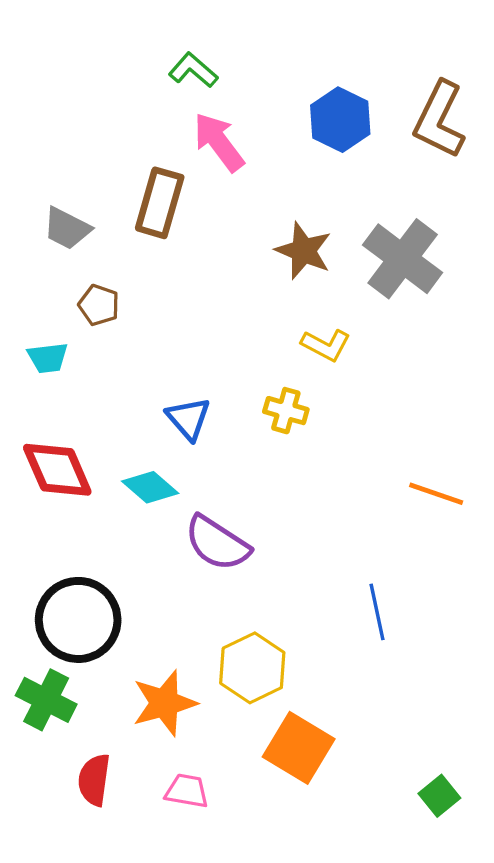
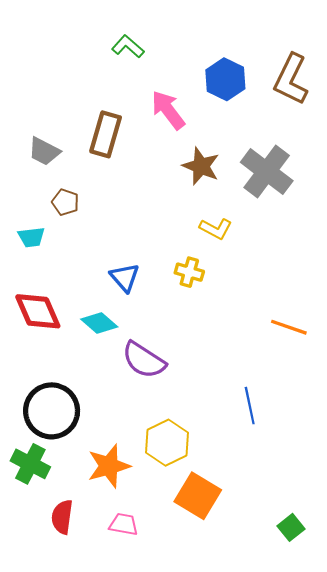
pink arrow: (219, 142) -> (168, 110), moved

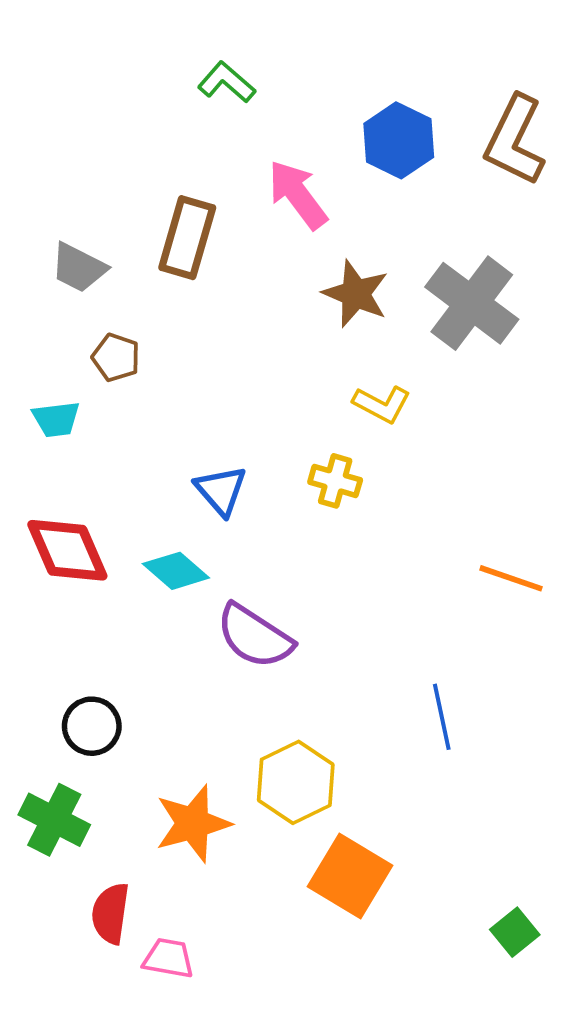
black circle: (52, 411) -> (92, 726), size x0.6
pink trapezoid: (124, 524) -> (168, 958), moved

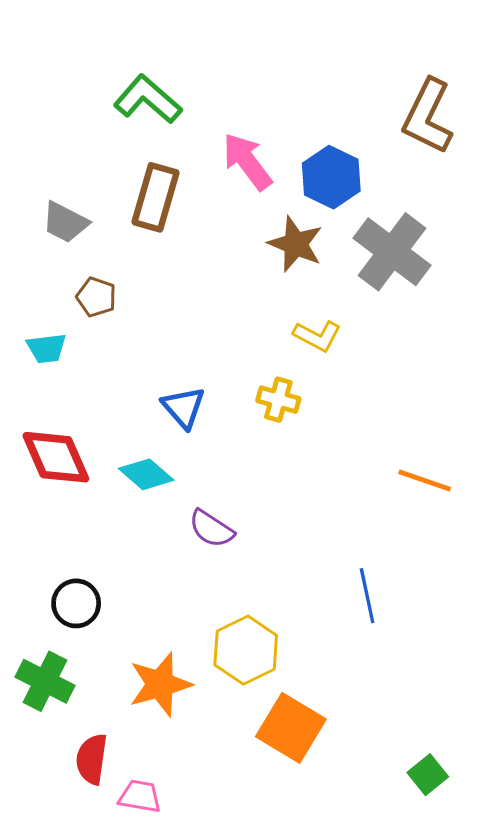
green L-shape: (226, 82) -> (148, 99), moved, size x1.4
blue hexagon: (399, 140) -> (331, 177), moved
purple semicircle: (255, 636) -> (211, 529), size x0.7

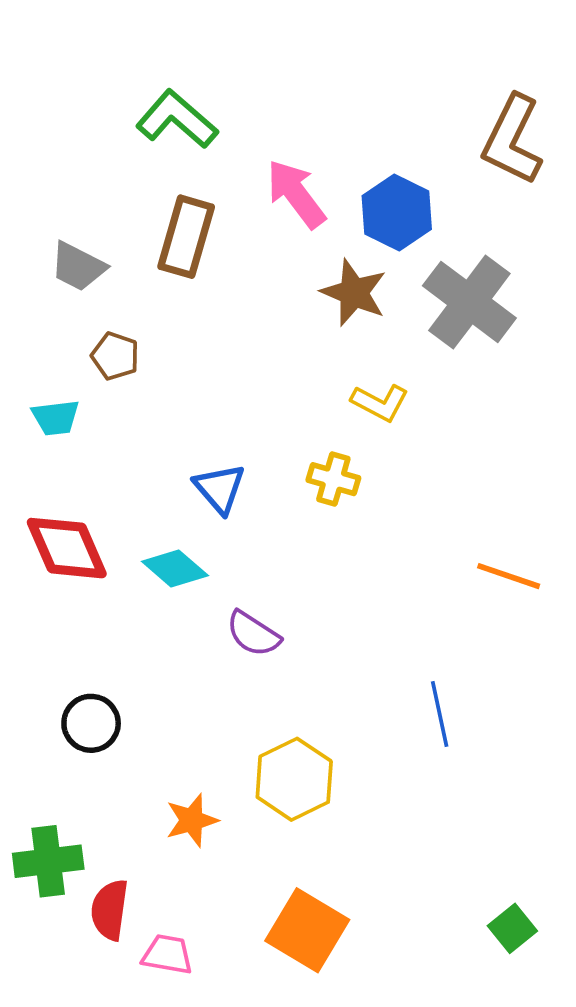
green cross: (45, 681) -> (48, 861), moved, turned -34
orange star: (160, 684) -> (192, 820), size x0.7
orange square: (291, 728) -> (307, 930), moved

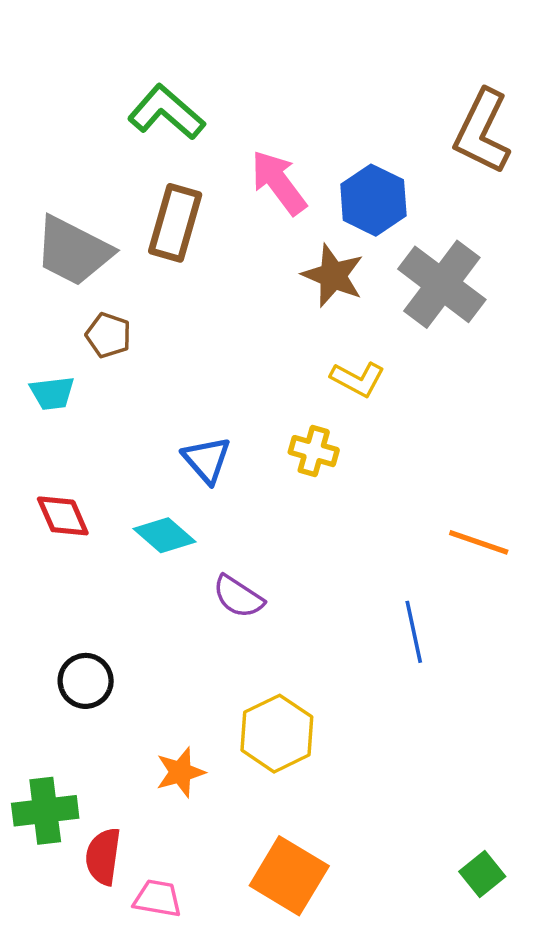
gray trapezoid: (78, 267) -> (73, 251), size x1.5
red diamond: (67, 548) -> (63, 516), size x0.7
blue line: (440, 714) -> (414, 632), moved

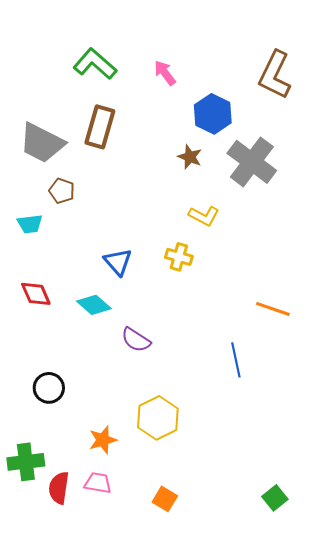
pink arrow: (279, 183) -> (165, 73), moved, size x0.7
brown star: (333, 276) -> (190, 157), size x0.7
orange square: (289, 876) -> (165, 499), size x0.6
pink trapezoid: (158, 899) -> (98, 483), moved

